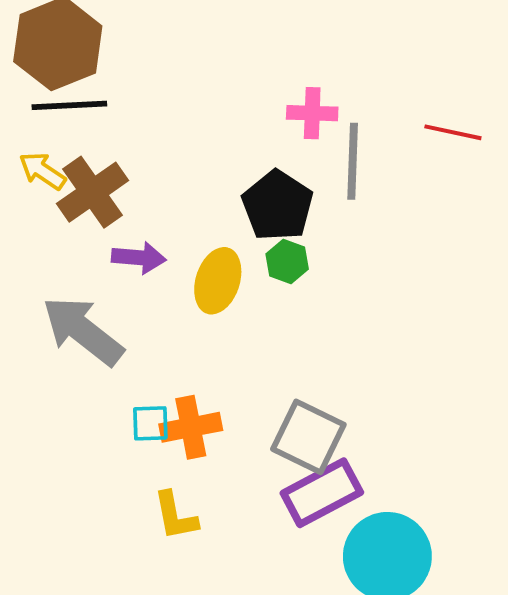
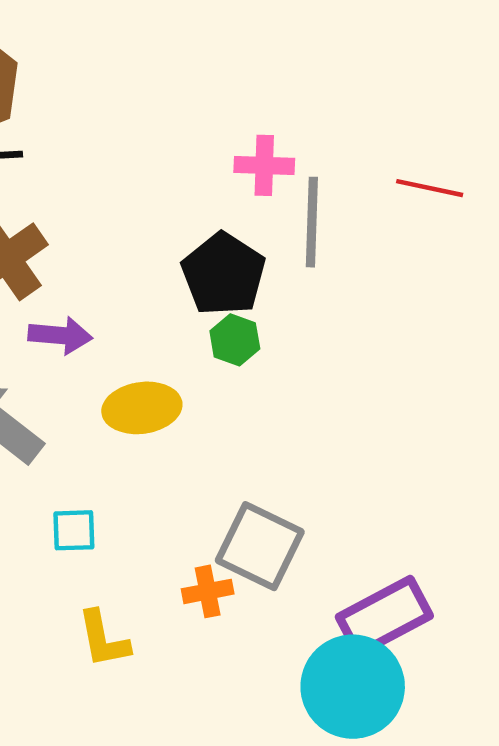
yellow ellipse: (218, 281) -> (142, 408), moved, turned 64
orange cross: (191, 427) -> (208, 591), moved, size x0.7
purple rectangle: (322, 493) -> (384, 616), moved

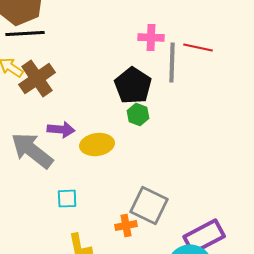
red line: (430, 188) -> (198, 48), moved
purple arrow: (60, 335) -> (61, 130), moved

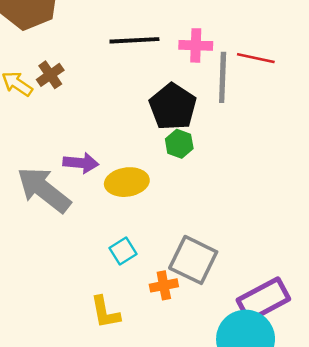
black line: (25, 34) -> (134, 40), moved
brown cross: (37, 79) -> (50, 75), moved, size x0.6
cyan square: (67, 199) -> (123, 251), moved, turned -30

